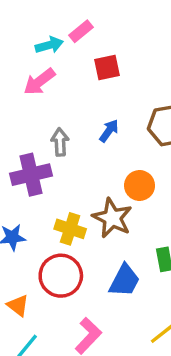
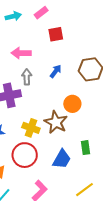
cyan arrow: (49, 45) -> (13, 16), moved
pink arrow: (39, 82) -> (21, 53), moved, turned 36

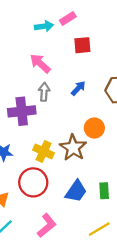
cyan arrow: (13, 16) -> (44, 26), moved
pink arrow: (21, 53) -> (40, 63), turned 36
green rectangle: (85, 148) -> (104, 191), moved

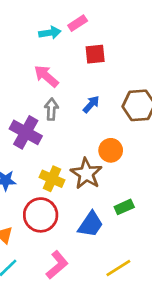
purple cross: (22, 111) -> (26, 132), turned 36
green rectangle: (104, 191) -> (124, 207), moved, turned 70

